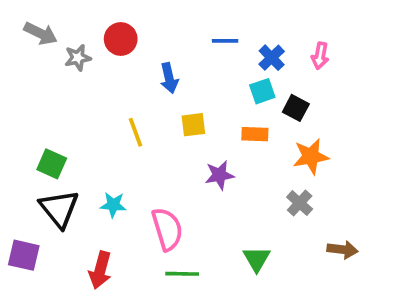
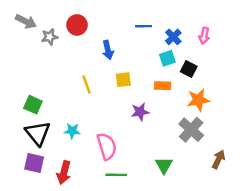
gray cross: (300, 203) -> (191, 130), size x1.5
brown arrow: (342, 250) -> (218, 159), turned -72
purple square: (24, 255) -> (34, 163), moved

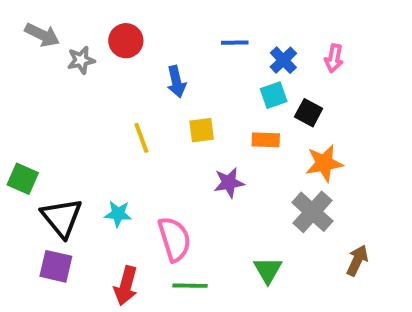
green square: (33, 105) -> (23, 179), moved
red arrow: (64, 172) -> (126, 286), moved

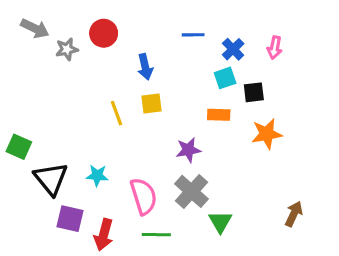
black square: (309, 113) -> (254, 92), turned -35
yellow square: (202, 130) -> (152, 104), moved
gray cross: (313, 212) -> (192, 191), moved
purple square: (56, 266) -> (70, 219), moved

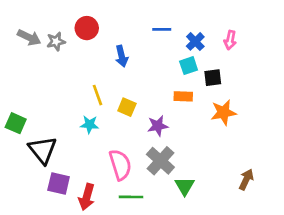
gray arrow: (35, 28) -> (29, 37), moved
yellow square: (152, 104) -> (127, 107), moved, turned 30
cyan star: (97, 175) -> (89, 125), moved

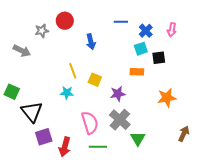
gray arrow: (29, 37) -> (22, 51), moved
orange star: (223, 112) -> (167, 98), moved
purple square: (59, 183) -> (44, 137), turned -30

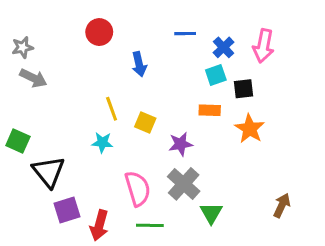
pink arrow: (172, 30) -> (263, 46), size x1.5
gray star: (42, 31) -> (23, 47), moved
orange star: (167, 98) -> (250, 129), moved, turned -30

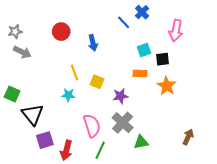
red circle: (99, 32) -> (61, 32), moved
blue line: (185, 34) -> (124, 22), turned 48
blue cross: (224, 47) -> (142, 12), moved
green triangle: (211, 213) -> (141, 142), turned 49
green line: (150, 225) -> (100, 150), turned -66

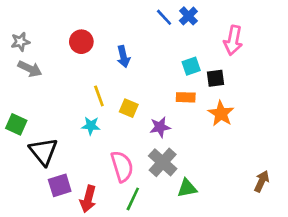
blue line: (124, 22) -> (164, 17), moved
brown arrow: (188, 137) -> (262, 181), moved

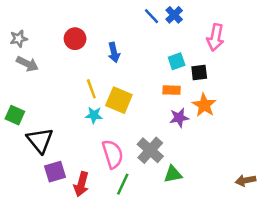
yellow square: (129, 108) -> (119, 100), size x1.5
cyan star: (91, 126) -> (94, 115), moved
purple star: (160, 127) -> (179, 118), moved
brown arrow: (262, 181) -> (246, 180), moved, turned -126

